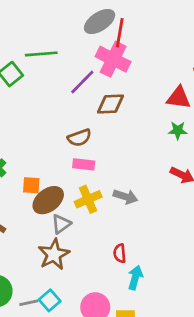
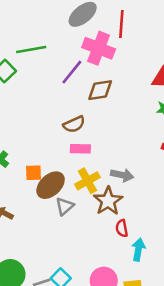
red line: (120, 33) -> (121, 24), moved
brown star: (54, 254) -> (108, 201), moved

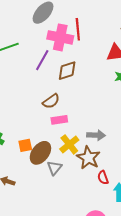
red line: (121, 24) -> (78, 29), moved

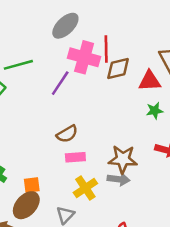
brown diamond: (67, 71) -> (118, 68), moved
brown ellipse: (40, 153) -> (26, 205), moved
brown star: (88, 158) -> (123, 159), moved, turned -30

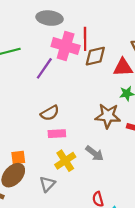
gray ellipse: (65, 26) -> (50, 18), turned 50
brown star: (123, 159) -> (108, 116), moved
gray arrow: (119, 179) -> (95, 153), turned 30

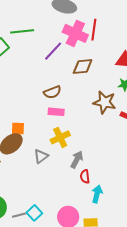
brown diamond: (95, 56) -> (83, 67), moved
gray arrow: (95, 153) -> (77, 159), moved, turned -108

